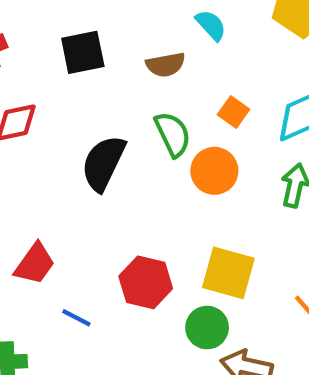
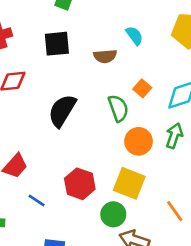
green semicircle: (173, 134) -> (118, 108), moved
orange circle: (214, 171) -> (139, 141), moved

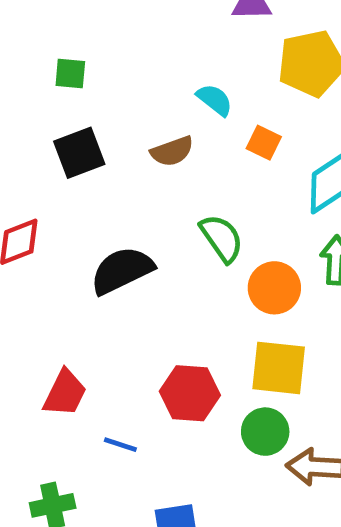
orange square: (142, 88) -> (264, 143), moved
black semicircle: (62, 111) -> (122, 270), turned 48

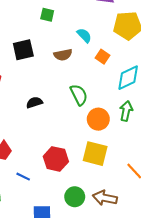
green square: (70, 73) -> (47, 15), moved
black semicircle: (122, 270) -> (34, 102), size x0.6
green circle: (265, 432) -> (75, 197), moved

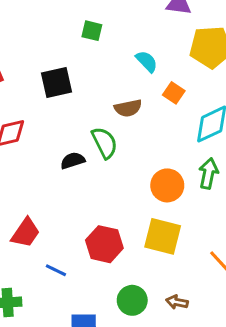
brown semicircle: (63, 55) -> (128, 108), moved
green semicircle: (79, 95) -> (104, 143), moved
brown arrow: (105, 198) -> (177, 302), size x0.6

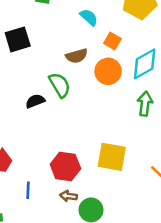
orange circle: (167, 185) -> (108, 71), moved
blue line: (56, 270) -> (28, 190), turned 70
brown arrow: (177, 302) -> (68, 196), moved

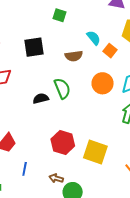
orange square: (112, 41) -> (110, 51), moved
brown semicircle: (77, 56) -> (74, 56), moved
red hexagon: (65, 166) -> (63, 143), moved

